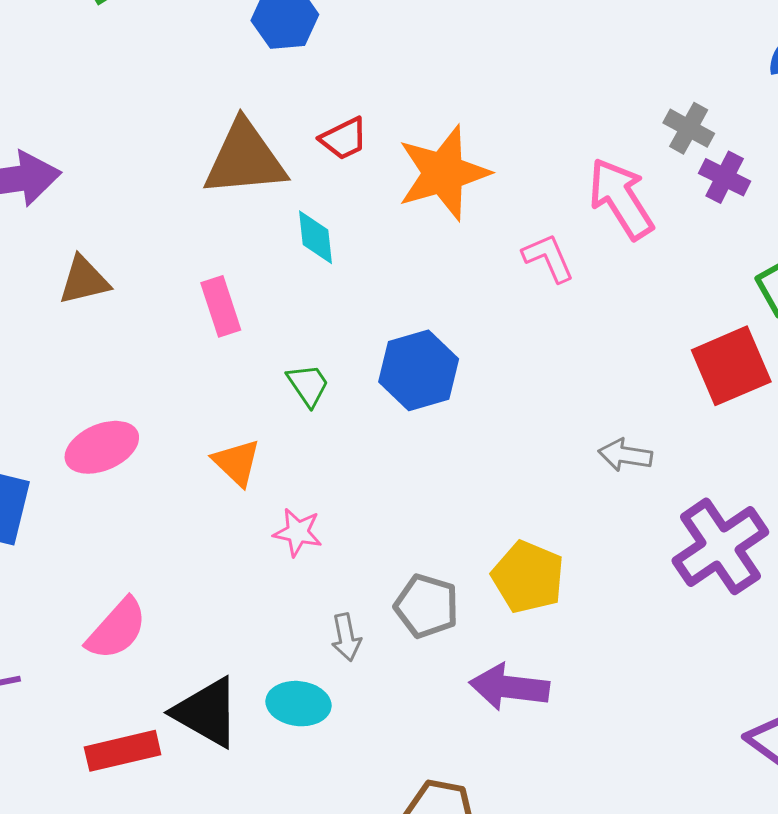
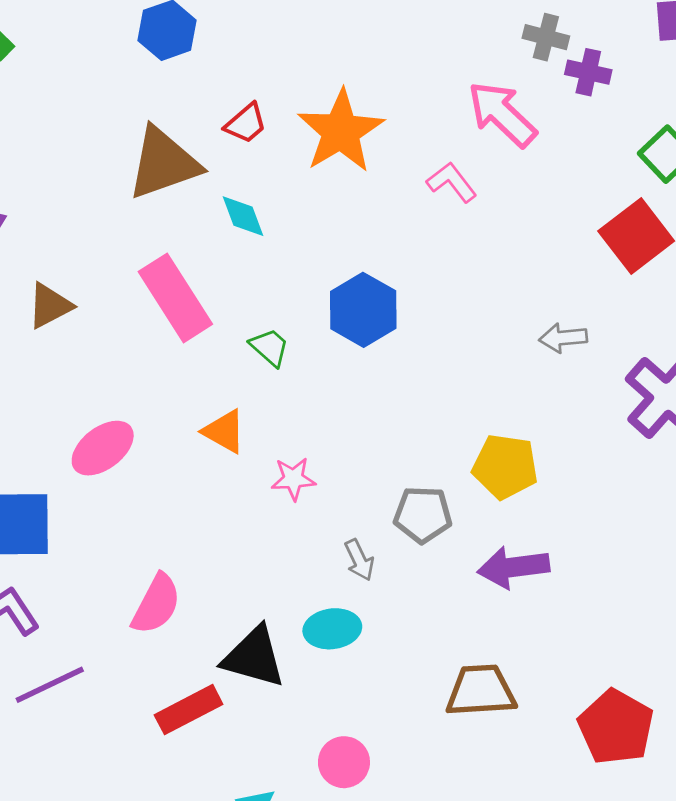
pink rectangle: (221, 306) -> (175, 298), size x1.6

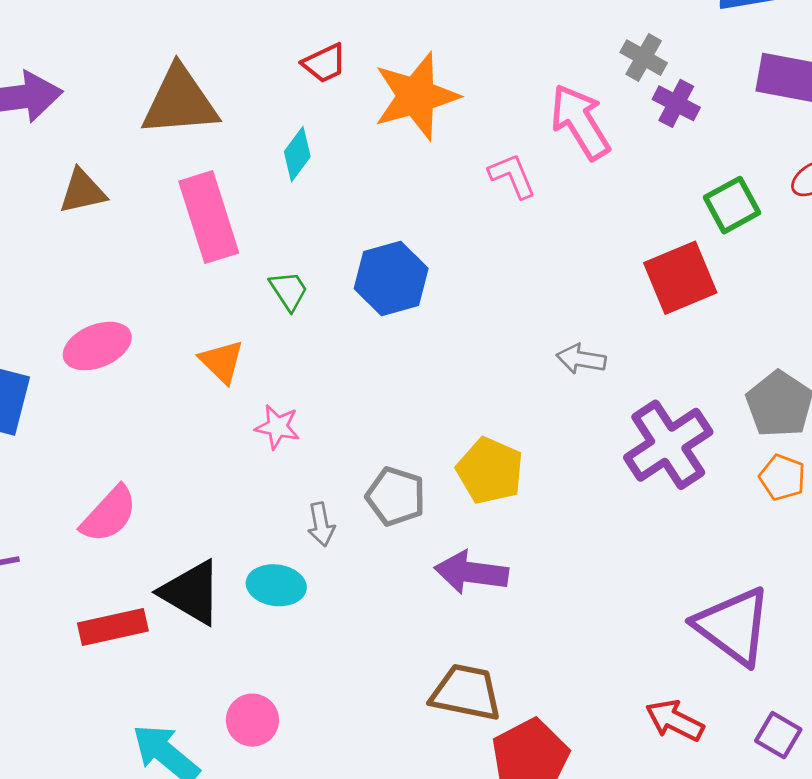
brown triangle: (163, 163) -> (180, 101), moved
cyan diamond: (243, 216) -> (297, 154), turned 42
brown trapezoid: (481, 691) -> (466, 692), moved

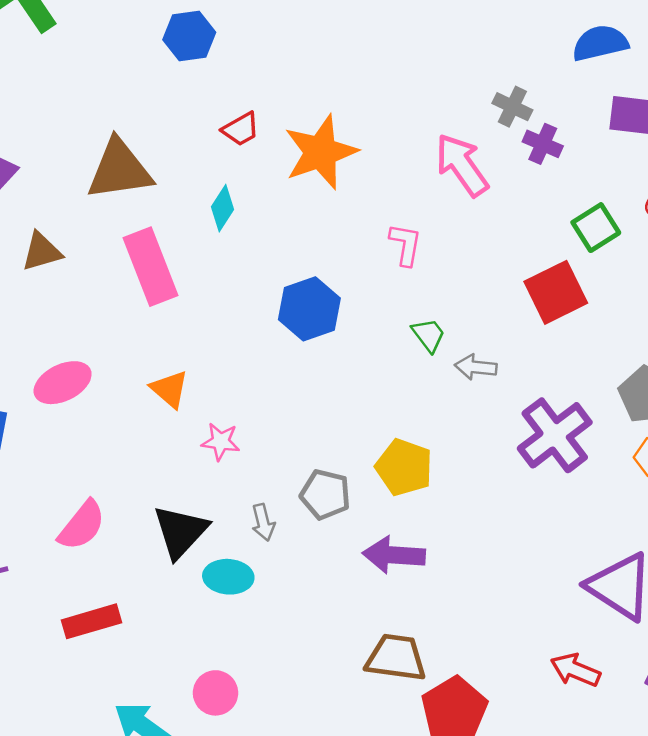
pink L-shape: (512, 176) -> (405, 244), moved, turned 36
green trapezoid: (289, 291) -> (428, 335), moved
black triangle: (191, 592) -> (180, 531), moved, turned 46

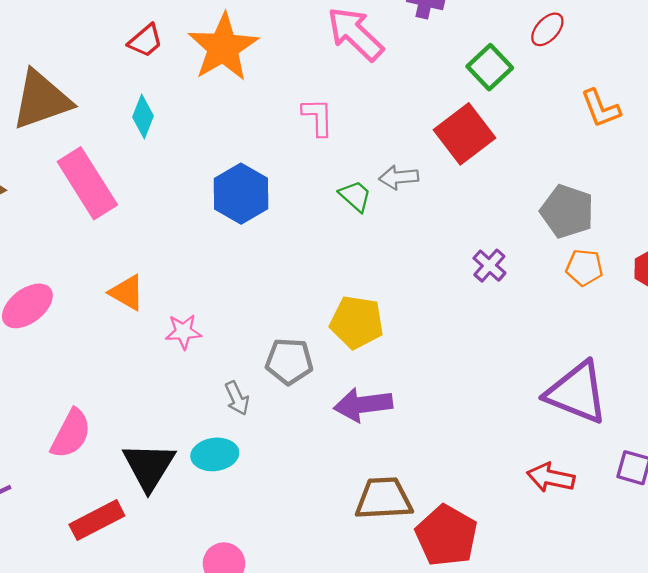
gray arrow: (476, 367) -> (399, 177), moved
purple cross: (555, 435) -> (489, 266), size x0.5
black triangle: (180, 531) -> (149, 466), moved

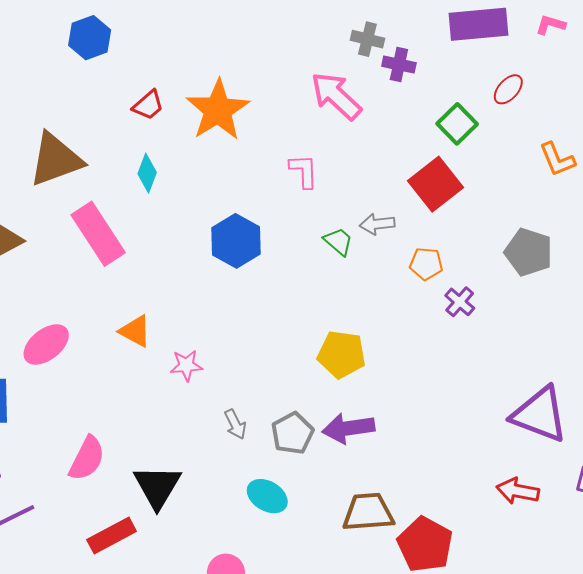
orange pentagon: (584, 268) -> (426, 264), moved
gray pentagon: (289, 361) -> (293, 433), moved, turned -30
cyan ellipse: (215, 454) -> (267, 496), moved, turned 39

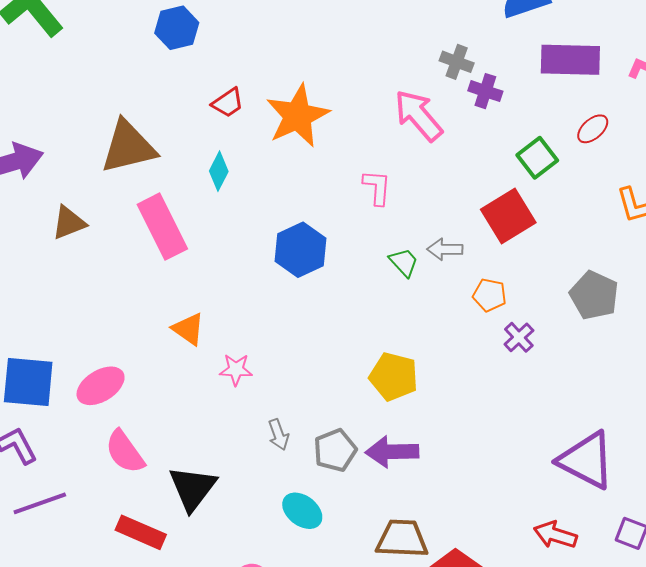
pink ellipse: (46, 344) -> (101, 386), moved
pink semicircle: (87, 458) -> (125, 452), turned 111
red rectangle: (112, 535) -> (141, 532), turned 45

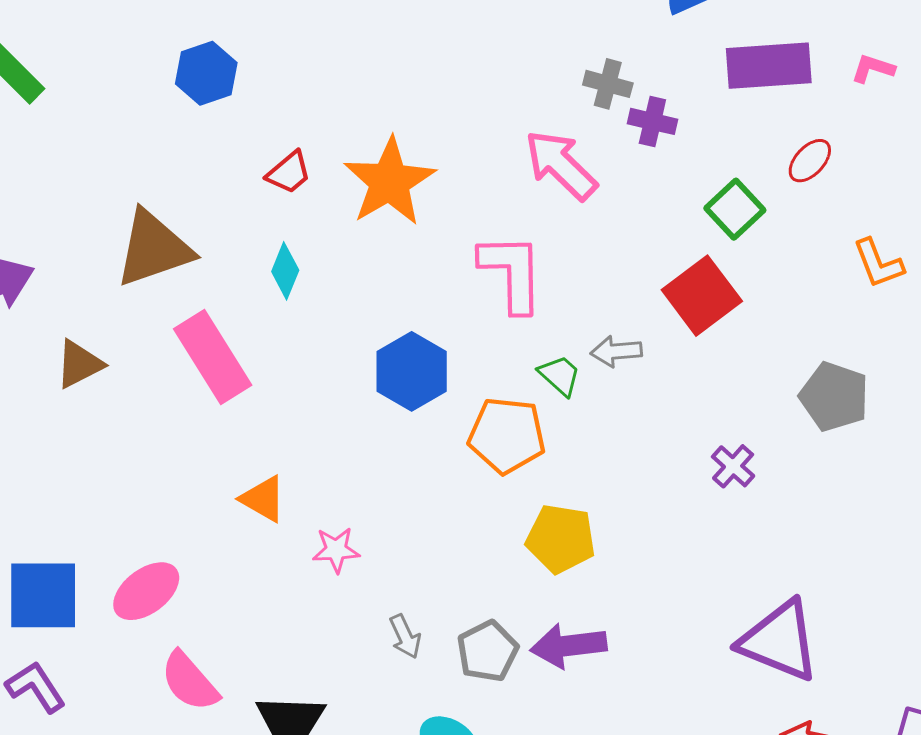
pink L-shape: (377, 187) -> (512, 273), size x1.6
orange pentagon: (490, 295) -> (507, 435), moved, size x1.6
purple triangle: (586, 460) -> (779, 641), moved

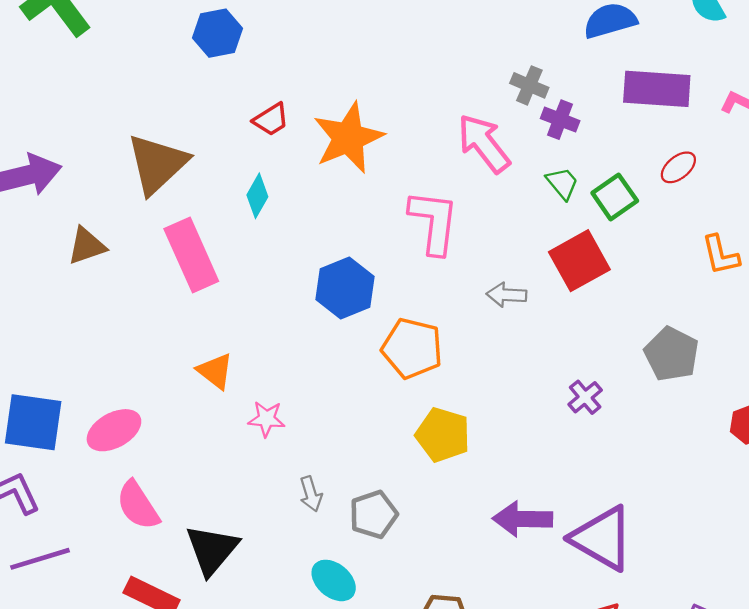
brown triangle: (154, 249) -> (157, 164), turned -32
green trapezoid: (560, 375) -> (562, 183), moved
purple arrow: (568, 646) -> (522, 519), moved

